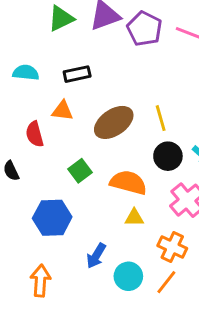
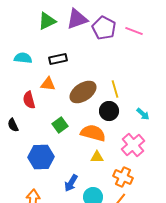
black circle: (168, 156) -> (109, 111), moved

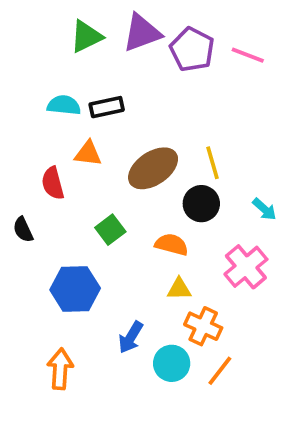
cyan semicircle: (23, 58) -> (64, 105), moved
orange semicircle: (93, 133) -> (172, 244), size x0.7
orange cross: (123, 177) -> (203, 326), moved

